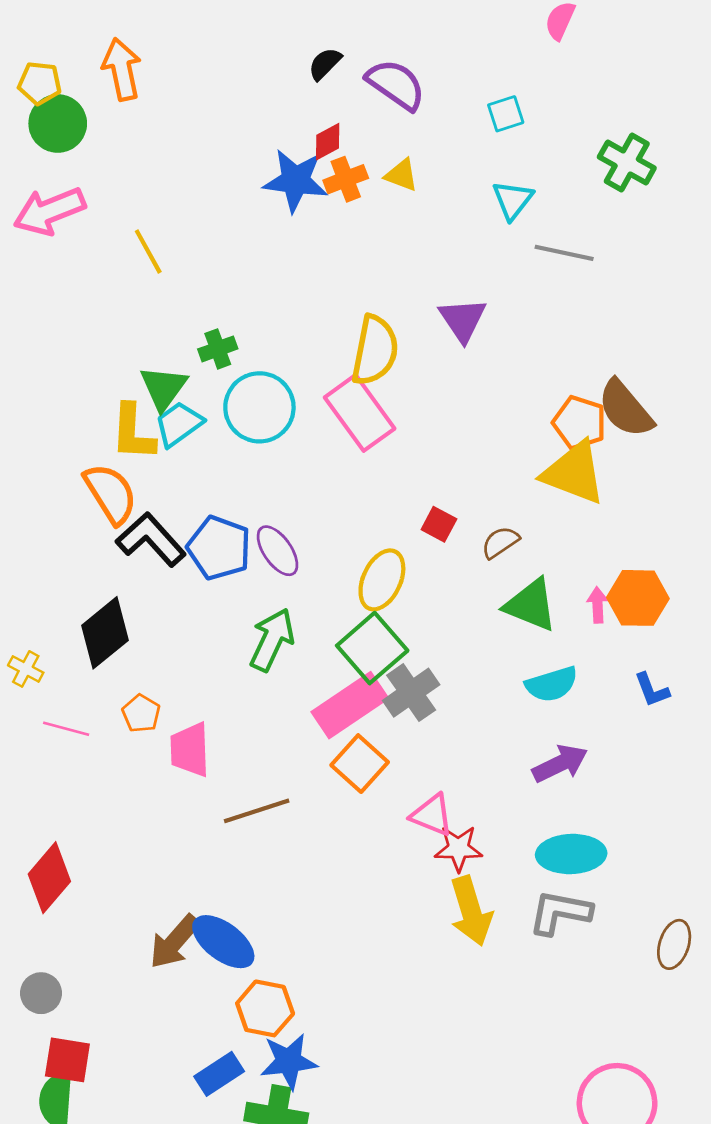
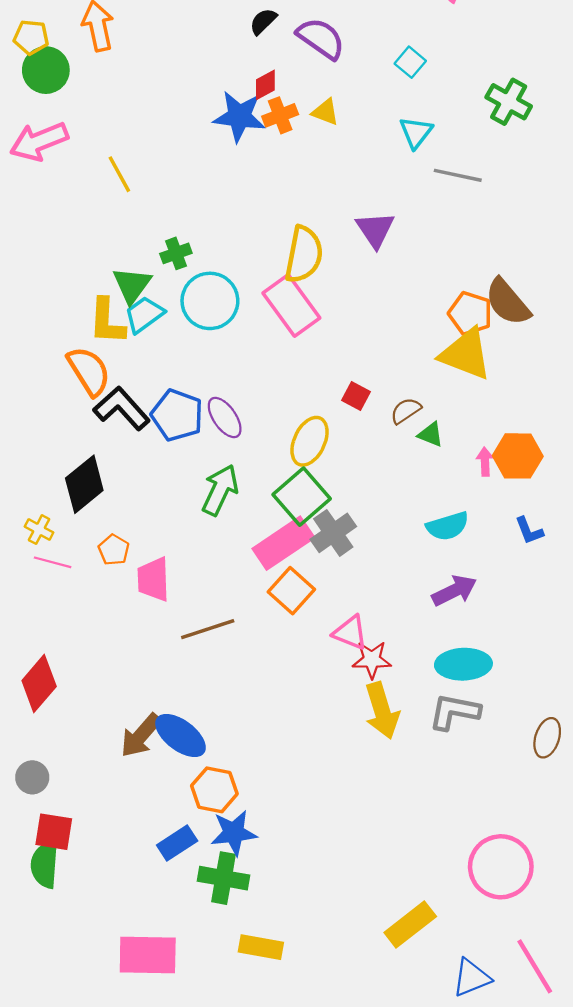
cyan square: (506, 114) -> (410, 62), turned -32
green triangle: (531, 605) -> (431, 434), moved, size x0.6
yellow cross: (26, 669) -> (39, 530), moved

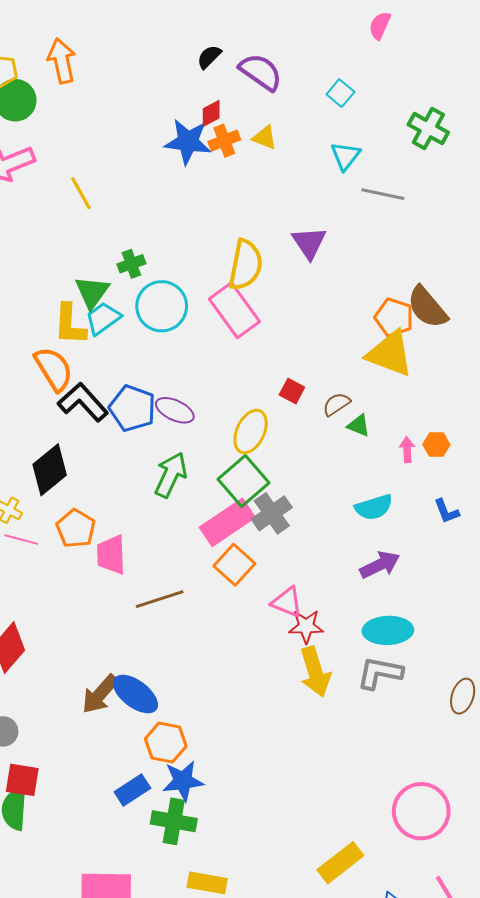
purple ellipse: (225, 417) -> (175, 410), turned -30
orange hexagon: (518, 456) -> (436, 445), size x0.6
orange pentagon: (114, 550) -> (76, 528), size x1.4

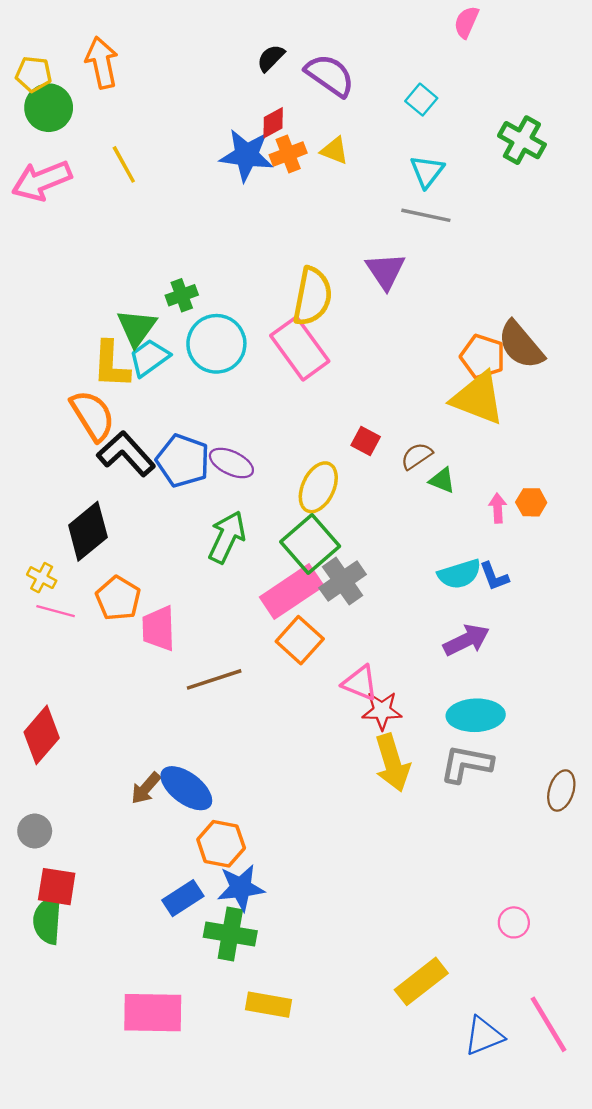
yellow line: (81, 193) -> (124, 164), moved
gray line: (383, 194) -> (426, 215), moved
blue L-shape: (446, 511) -> (494, 576), moved
brown arrow: (100, 694) -> (146, 788), size x0.7
pink circle: (421, 811) -> (514, 922), size x0.5

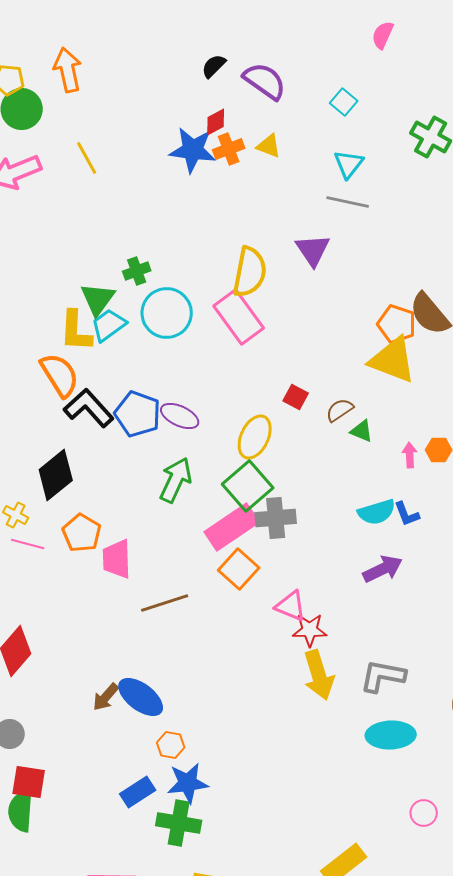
gray cross: (343, 581) -> (276, 518), turned 30
cyan ellipse: (476, 715) -> (391, 735), moved
orange hexagon: (221, 844) -> (171, 745), size x0.7

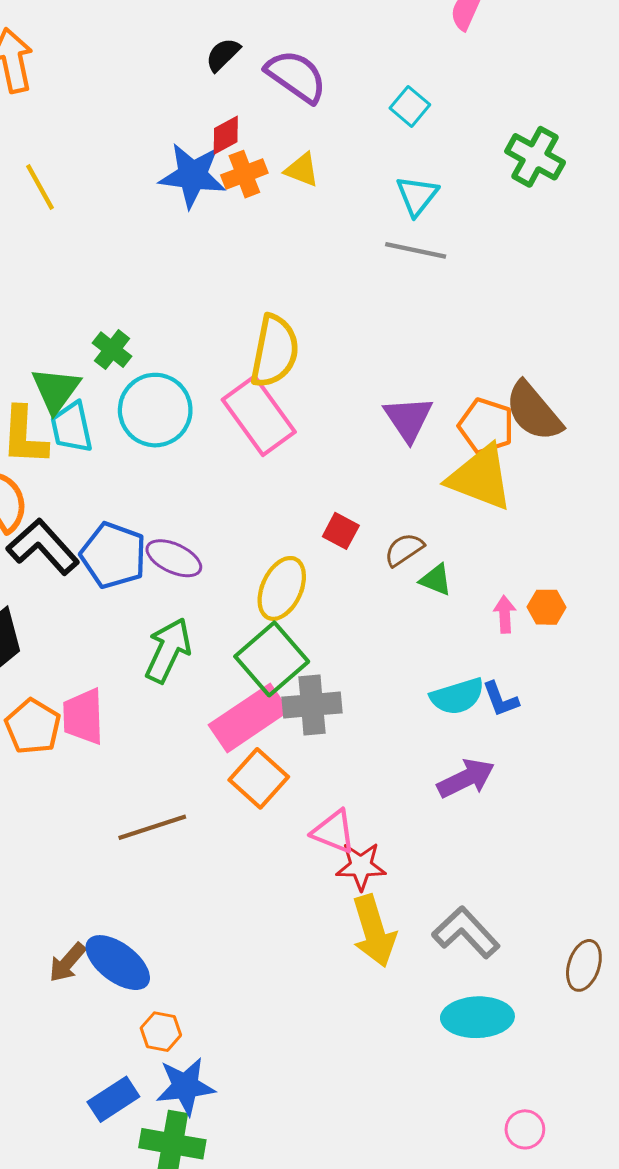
purple triangle: (313, 250) -> (408, 419), moved
green cross: (137, 271) -> (112, 350), turned -32
cyan trapezoid: (109, 325) -> (72, 427), turned -66
pink trapezoid: (117, 559) -> (83, 716), moved
gray L-shape: (383, 676) -> (466, 932), turned 36

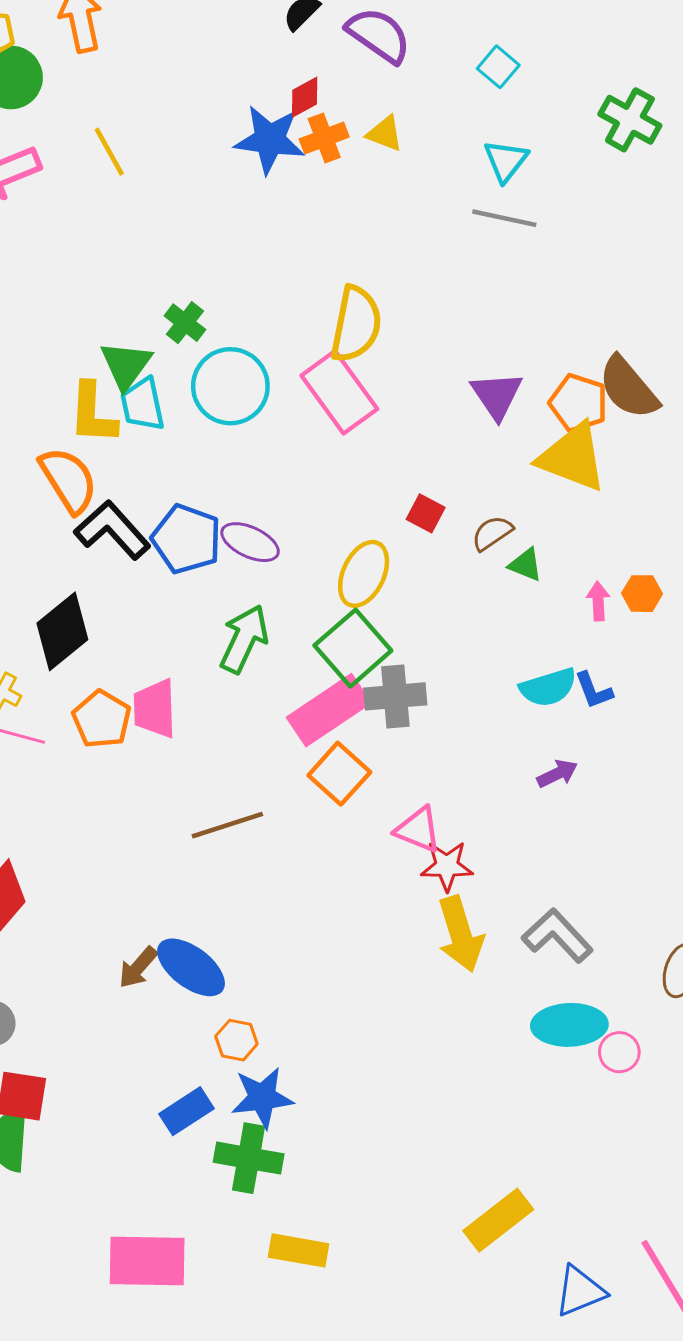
purple arrow: (466, 778) -> (557, 774), size x0.7
pink circle: (525, 1129) -> (619, 1052), moved

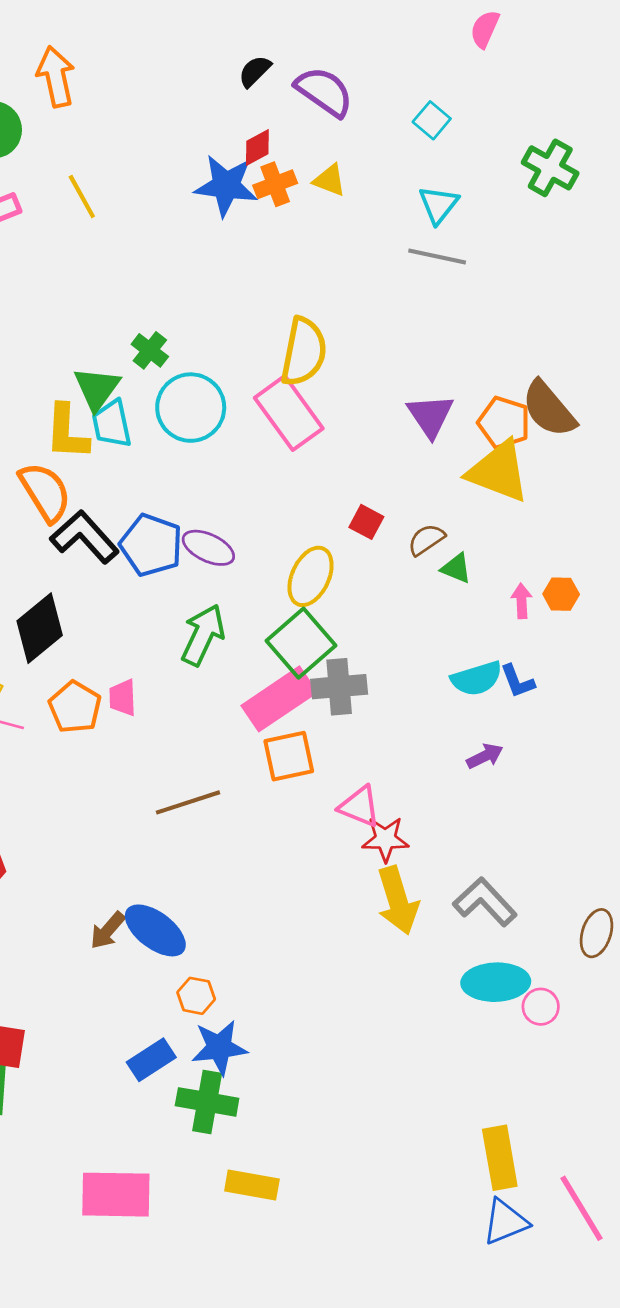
pink trapezoid: (155, 709) -> (123, 698), size x0.7
orange square: (339, 774) -> (289, 756), turned 36
yellow rectangle: (498, 1220) -> (500, 1158), moved, turned -62

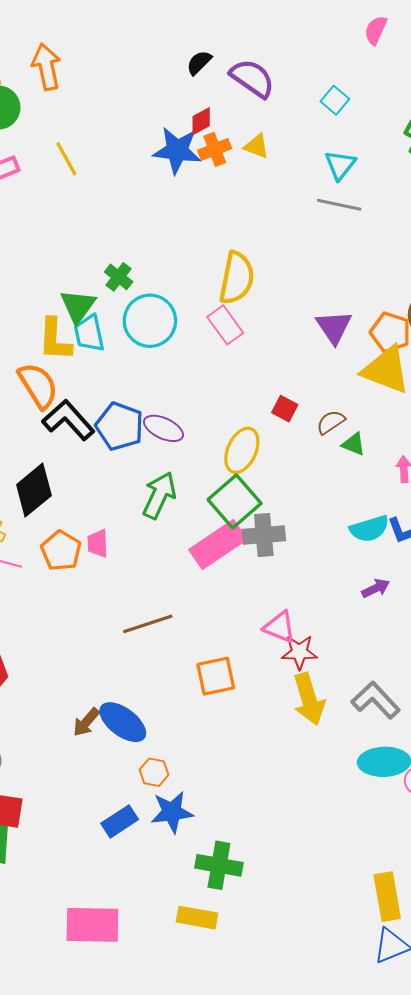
pink rectangle: (289, 413) -> (225, 325), size x0.7
orange square: (289, 756) -> (216, 676), moved
green cross: (207, 1102) -> (219, 865), moved

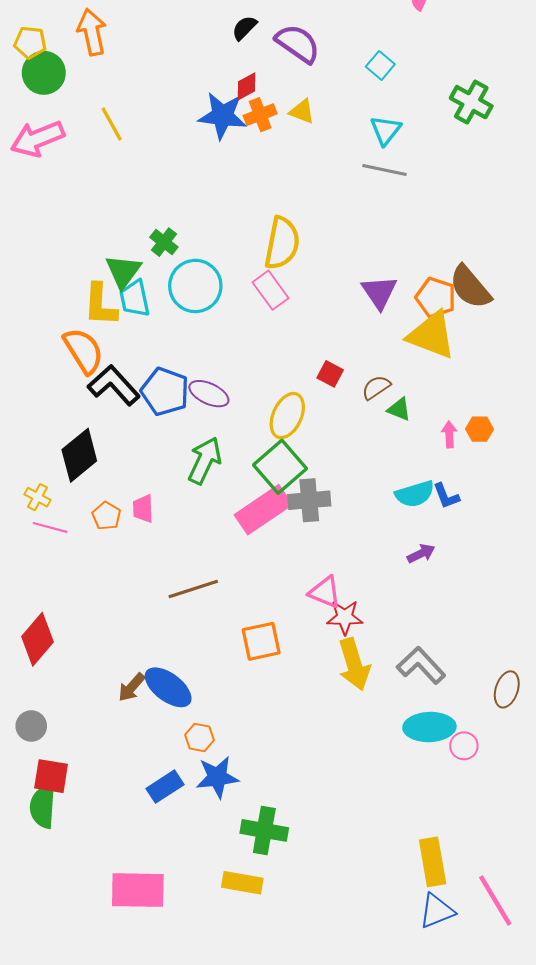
orange pentagon: (61, 551) -> (106, 516), size x0.7

